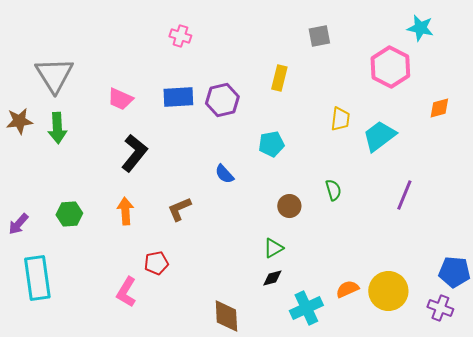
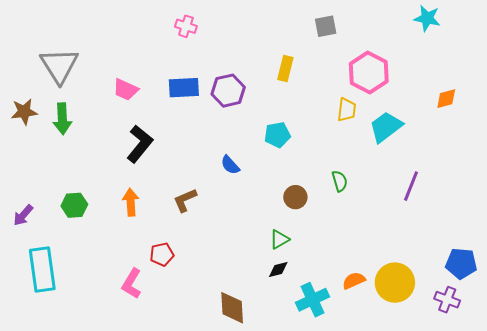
pink hexagon: (390, 67) -> (369, 73), moved

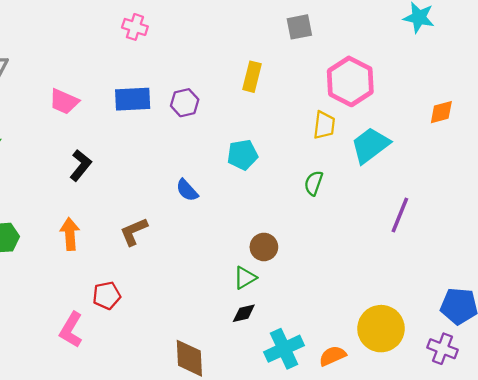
purple hexagon: (228, 91) -> (185, 103), size x0.7
black L-shape: (140, 144) -> (81, 165), size x0.7
green semicircle: (340, 181) -> (314, 183), moved, turned -145
brown circle: (295, 197) -> (264, 247), moved
orange semicircle: (354, 281) -> (332, 356), moved

